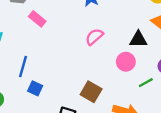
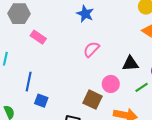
black triangle: (138, 39) -> (130, 63), moved
pink circle: (126, 62) -> (111, 84), moved

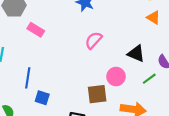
black triangle: (130, 63) -> (136, 54), turned 30
brown square: (92, 100) -> (97, 94), turned -30

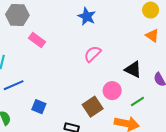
blue line: (28, 78) -> (14, 85), moved, turned 54
green line: (149, 79) -> (137, 101), moved
brown square: (97, 94) -> (93, 107), turned -30

